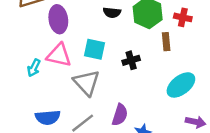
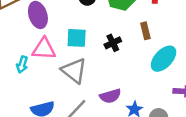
brown rectangle: (166, 42) -> (145, 31), moved
purple semicircle: (120, 115) -> (110, 96), turned 65

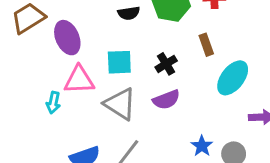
purple semicircle: (110, 96) -> (166, 100), moved

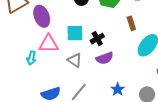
black cross: (166, 64) -> (97, 39), moved
gray triangle: (120, 104) -> (75, 60), size x0.7
blue star: (202, 146) -> (118, 89), moved

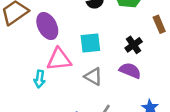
black cross: (97, 39) -> (134, 45), moved
purple semicircle: (105, 58) -> (130, 71), turned -132

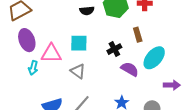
purple ellipse: (47, 26) -> (27, 40), moved
purple semicircle: (130, 71) -> (130, 69), moved

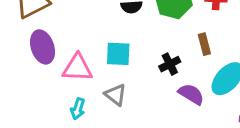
cyan arrow: (33, 68) -> (78, 109), moved

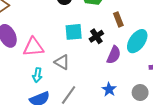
cyan square: (118, 54) -> (74, 32), moved
purple semicircle: (191, 94) -> (114, 55), turned 90

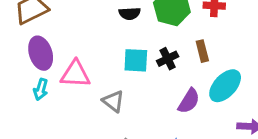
black cross: (96, 36) -> (168, 59), moved
cyan arrow: (37, 75) -> (41, 89), moved

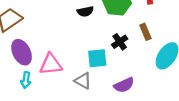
cyan square: (136, 60) -> (97, 58), moved
purple semicircle: (189, 101) -> (124, 85), moved, turned 42

